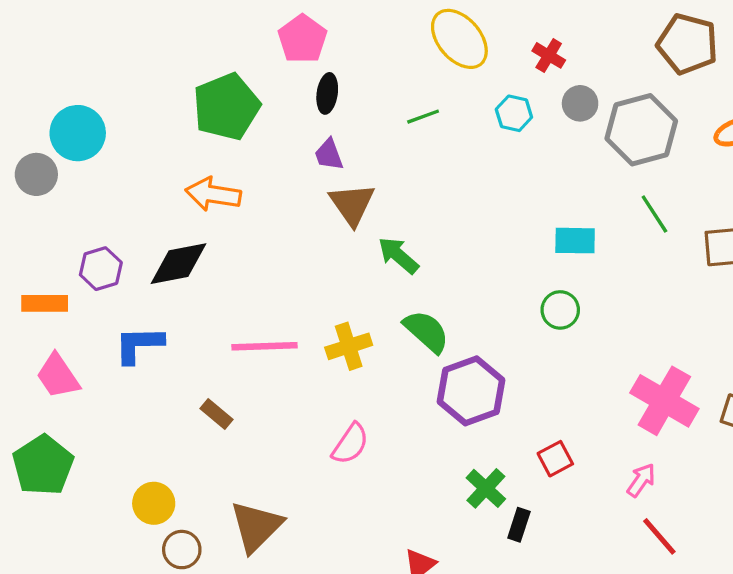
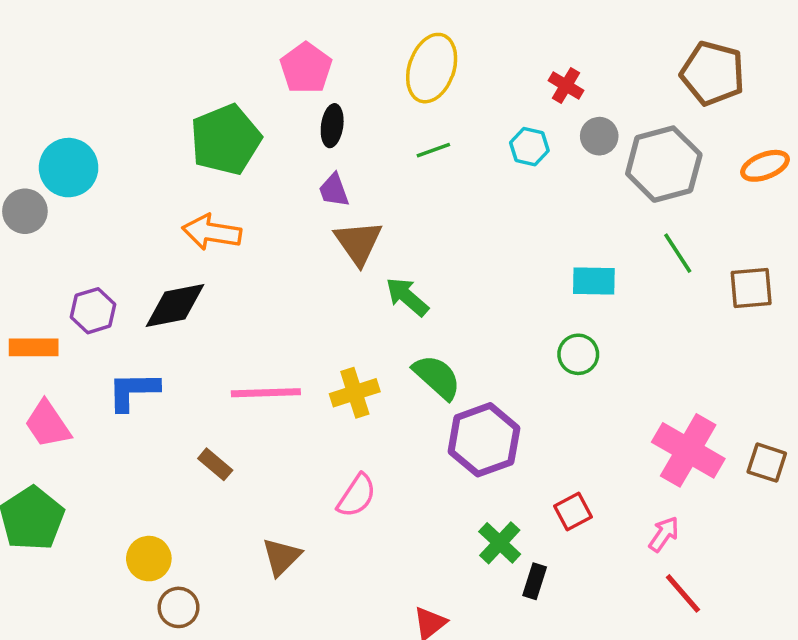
yellow ellipse: (459, 39) -> (432, 68), moved, turned 60
brown triangle: (256, 526) -> (282, 557), moved, size x0.7

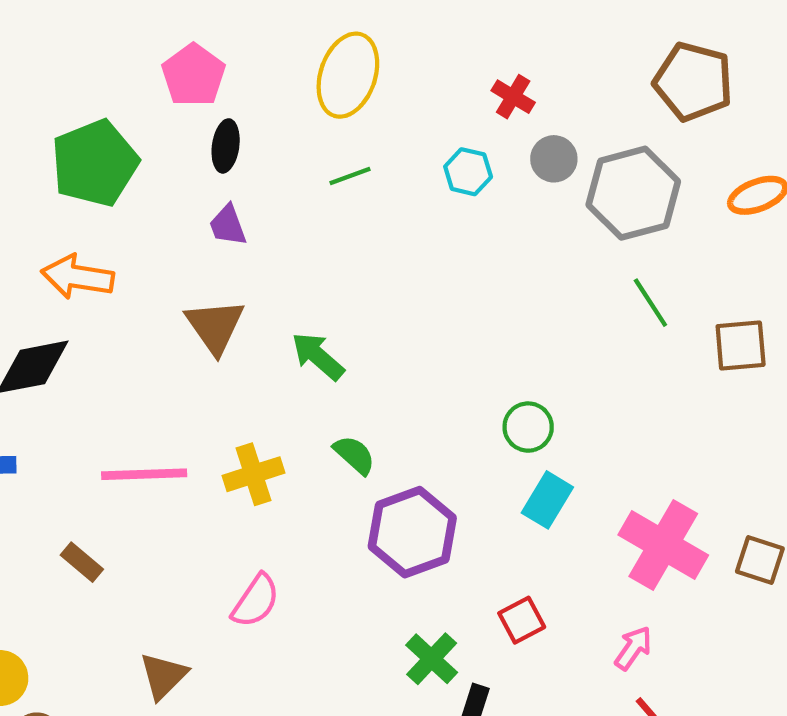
brown triangle: (358, 243) -> (215, 326), moved
cyan rectangle: (594, 281) -> (547, 500), moved, turned -60
green semicircle: (437, 377) -> (354, 455), size x0.7

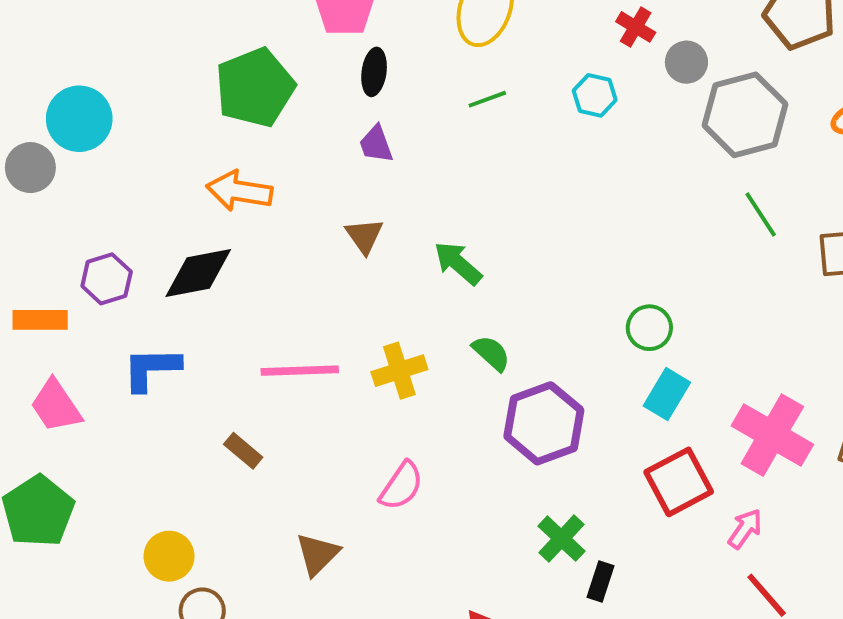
gray circle: (554, 159) -> (686, 62), moved
brown triangle: (215, 326) -> (364, 236), size x0.7
red square: (522, 620) -> (679, 482), moved, size x1.6

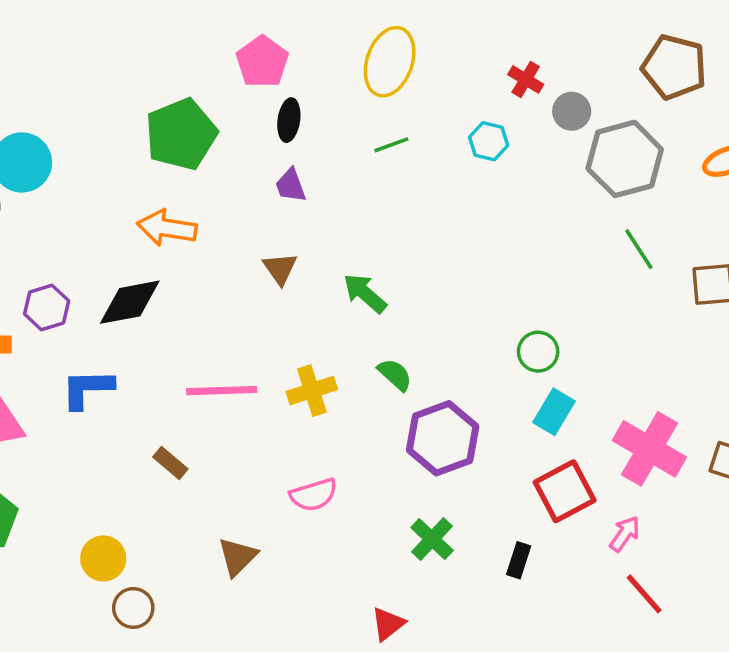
pink semicircle: (401, 486) -> (314, 495), turned 39
green cross: (561, 539) -> (432, 539), moved
black rectangle: (601, 582) -> (519, 560), moved

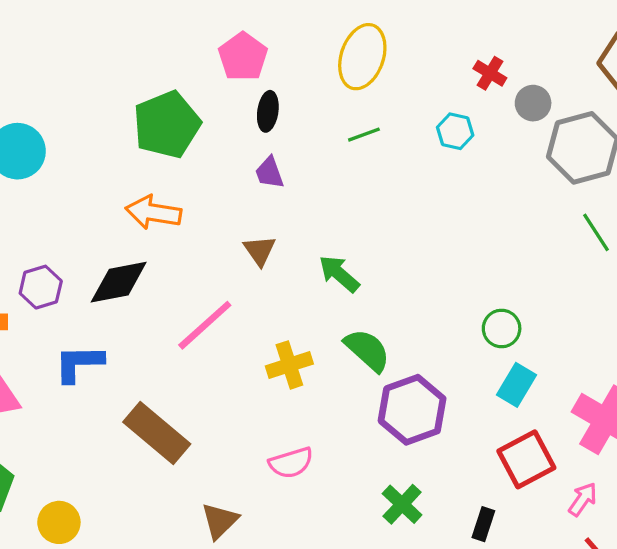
green semicircle: (395, 375) -> (367, 350), size x1.4
pink line: (222, 391) -> (205, 325), moved, turned -40
brown rectangle: (170, 463) -> (157, 433), size x2.0
yellow circle: (103, 558) -> (59, 522), moved

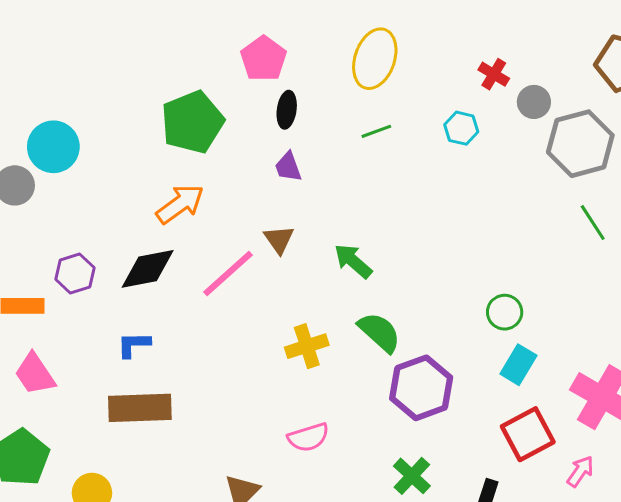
orange arrow: (153, 212) -> (180, 204), turned 135
pink line: (205, 325) -> (228, 273), moved
blue L-shape: (79, 363) -> (134, 345), moved, size x0.7
brown rectangle: (157, 433) -> (140, 408), moved, turned -42

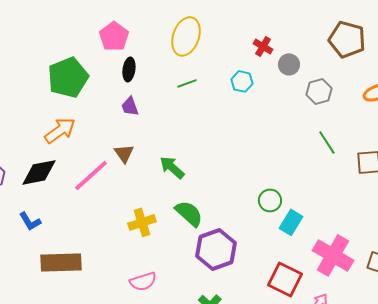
gray hexagon: (580, 144) -> (319, 91), size x0.6
blue L-shape: (134, 345) -> (30, 221), turned -120
cyan rectangle: (518, 365) -> (291, 222), moved
brown rectangle: (140, 408) -> (61, 262), moved
red square: (528, 434) -> (285, 279), turned -36

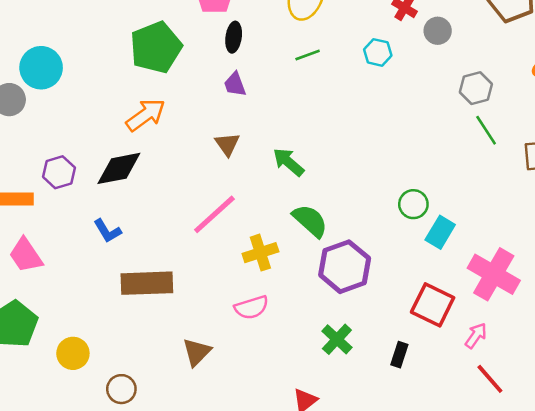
gray hexagon: (319, 91) -> (476, 88), moved
pink line: (91, 175) -> (214, 214), moved
yellow cross: (142, 222) -> (260, 253), moved

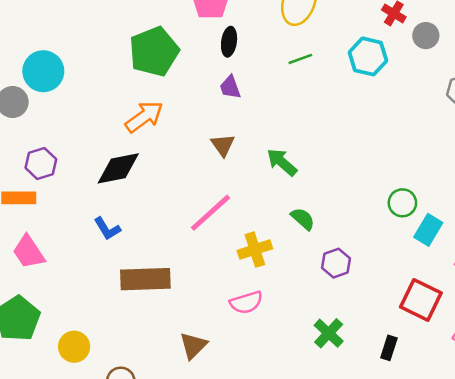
cyan hexagon: (378, 52) -> (368, 56), size x1.4
purple hexagon: (59, 172) -> (41, 163), moved
green semicircle: (310, 221) -> (303, 219), size x0.7
purple hexagon: (345, 267) -> (336, 263), size x0.6

